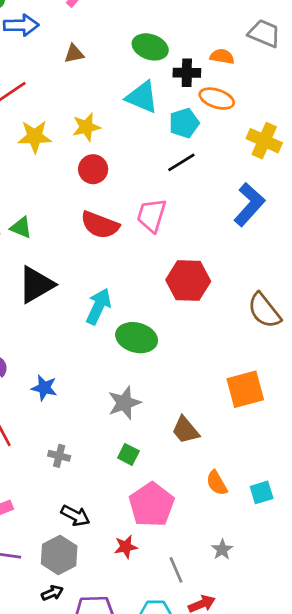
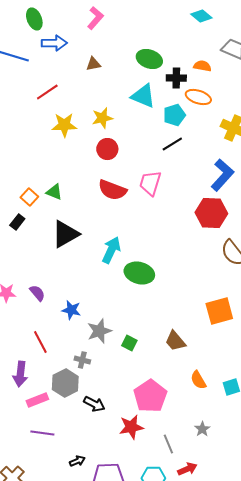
red hexagon: (188, 281) -> (211, 213), moved
gray star: (124, 403) -> (99, 331), moved
green square: (128, 454) -> (129, 343), moved
red star: (126, 547) -> (131, 427), size x1.4
gray hexagon: (59, 555) -> (65, 383), moved

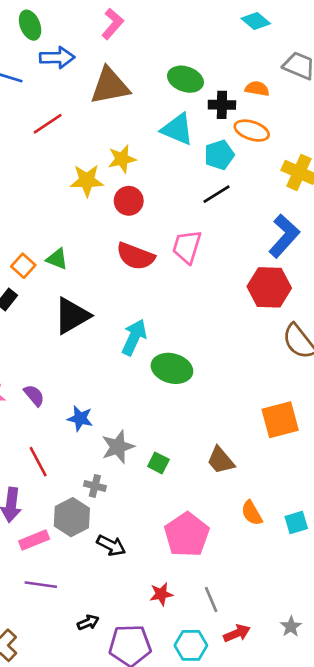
brown triangle: (93, 64) -> (110, 86), size x2.0
yellow star: (64, 125) -> (87, 181), moved
red star: (131, 427) -> (161, 594), moved, size x0.7
gray star: (202, 429) -> (291, 627), moved

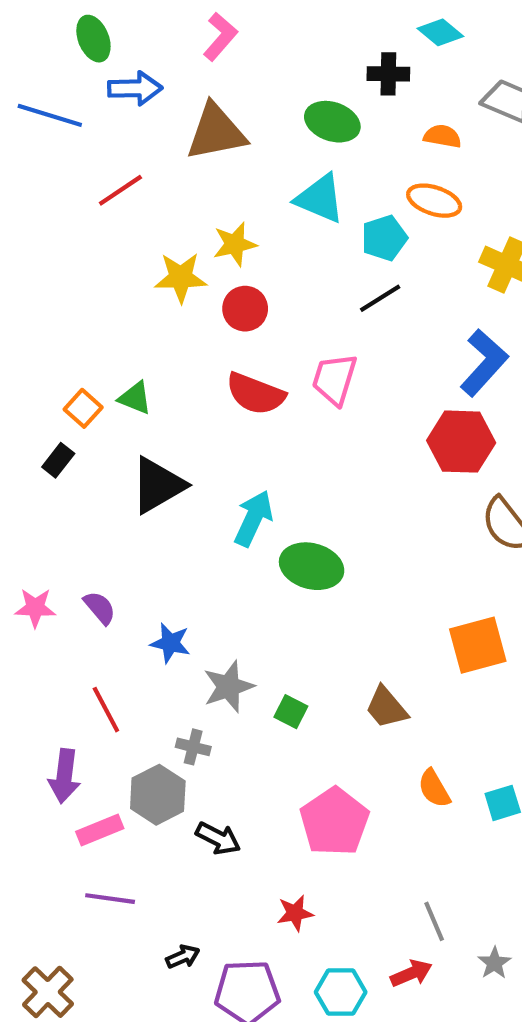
black cross: (222, 105) -> (388, 74), moved
gray line: (211, 599) -> (434, 921), moved

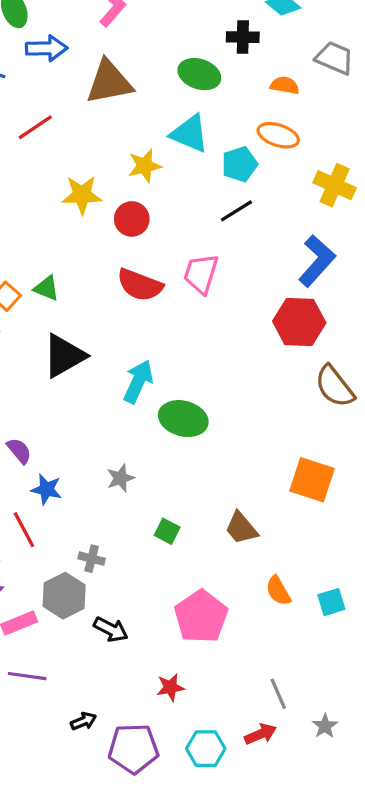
yellow star: (235, 244) -> (145, 166), moved
blue star: (170, 643) -> (46, 489), moved
orange square: (478, 645) -> (312, 480), turned 33
gray star: (228, 687) -> (120, 478), moved, size x0.7

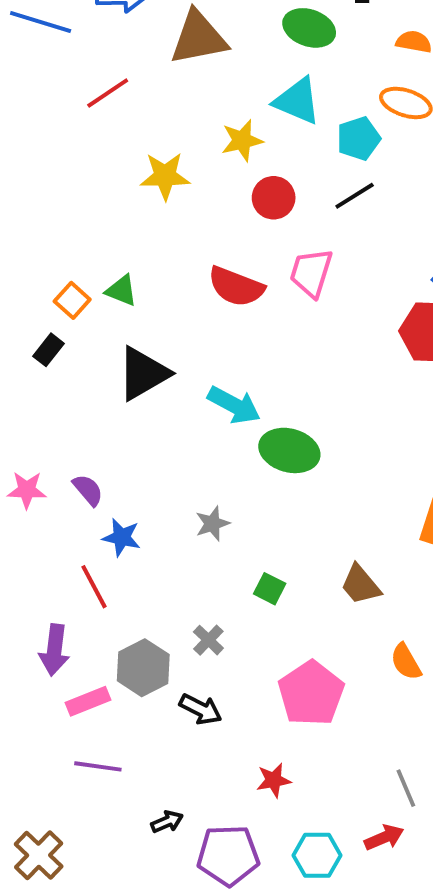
red circle: (132, 219) -> (274, 198), moved
cyan arrow: (138, 382) -> (234, 405), turned 93
gray cross: (92, 559) -> (208, 640), moved, turned 30

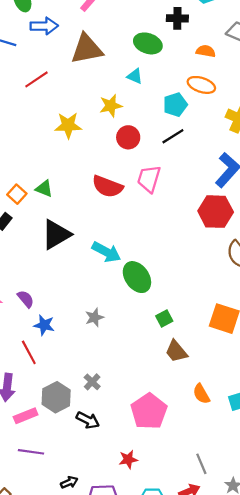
cyan triangle: (297, 101) -> (135, 76), moved, size x0.6
green ellipse: (289, 450) -> (137, 277), turned 40
green square: (270, 589) -> (164, 319), moved, turned 35

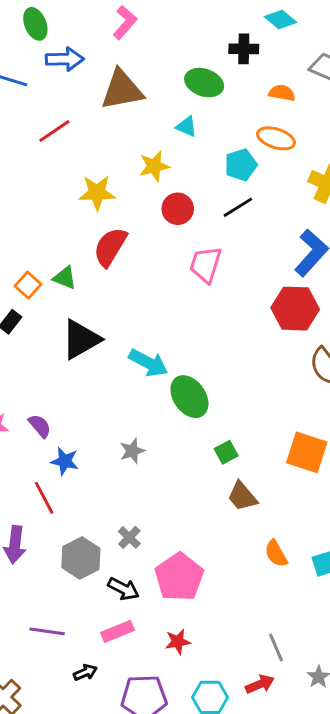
red semicircle: (107, 186) -> (110, 247), moved, turned 100
pink pentagon: (149, 411) -> (179, 577), moved
pink rectangle: (26, 416) -> (118, 631), moved
black arrow: (69, 482) -> (85, 672), moved

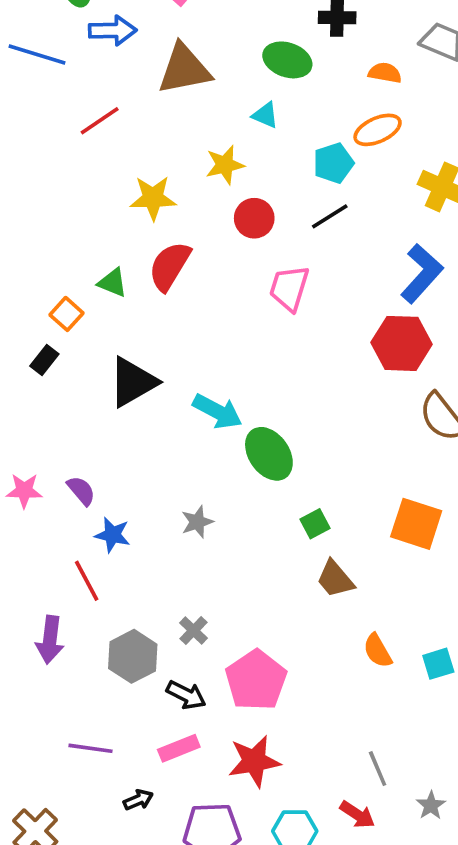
orange ellipse: (276, 138) -> (378, 130), turned -42
green triangle: (65, 278) -> (113, 283), moved
red star: (178, 642) -> (254, 761), size x1.6
red arrow: (260, 684) -> (357, 815), turned 56

